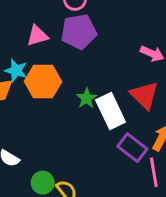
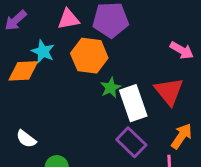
orange hexagon: (43, 82) -> (89, 56), moved
purple rectangle: (132, 148) -> (131, 142), moved

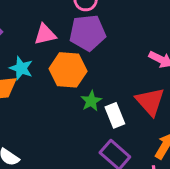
white rectangle: (133, 103) -> (115, 115), size x0.7

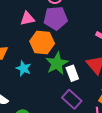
cyan star: (21, 68) -> (23, 68), moved
green star: (91, 101) -> (57, 63), size x1.6

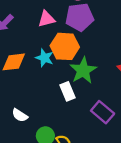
cyan star: (23, 68) -> (45, 58), moved
white rectangle: (72, 73) -> (67, 91), moved

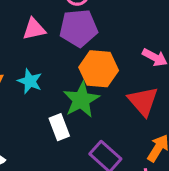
orange hexagon: (65, 46) -> (99, 69), moved

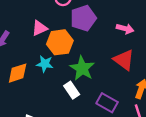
purple pentagon: (79, 28) -> (83, 18), moved
orange hexagon: (99, 69) -> (60, 42), moved

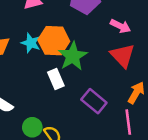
pink arrow: (125, 29) -> (120, 26), moved
orange hexagon: (60, 42) -> (54, 41), moved

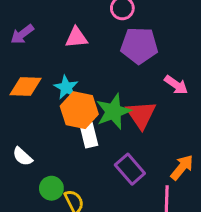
orange hexagon: (54, 41) -> (79, 110), moved
red triangle: (123, 56) -> (141, 115), moved

